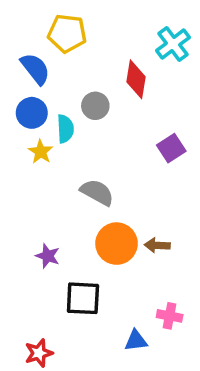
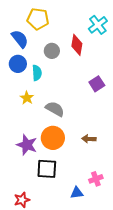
gray circle: (95, 106) -> (52, 51), moved
yellow star: (41, 152) -> (27, 98), moved
orange circle: (117, 244) -> (53, 138), moved
purple star: (48, 256) -> (27, 145), size x1.5
pink cross: (170, 316) -> (96, 179), turned -32

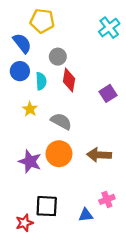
red diamond: (77, 45) -> (69, 80), moved
brown arrow: (89, 139) -> (99, 155), size x1.5
black square: (47, 169) -> (47, 206), moved

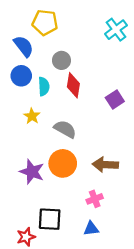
pink cross: (107, 199) -> (95, 199), moved

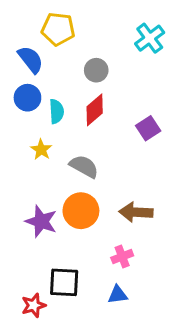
gray circle: (62, 60) -> (96, 70), moved
red diamond: (73, 85) -> (95, 110), turned 40

